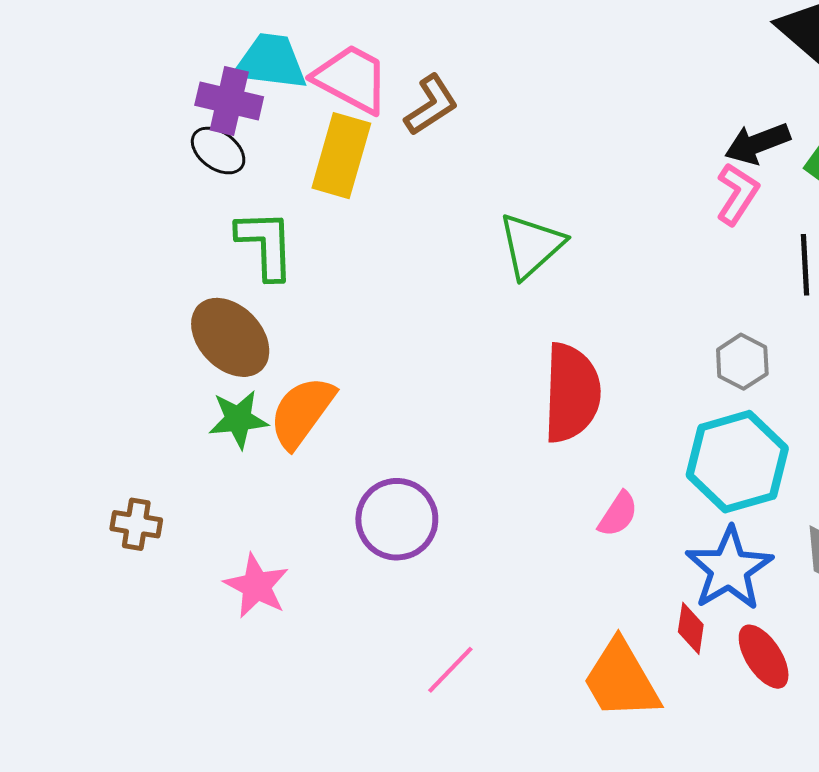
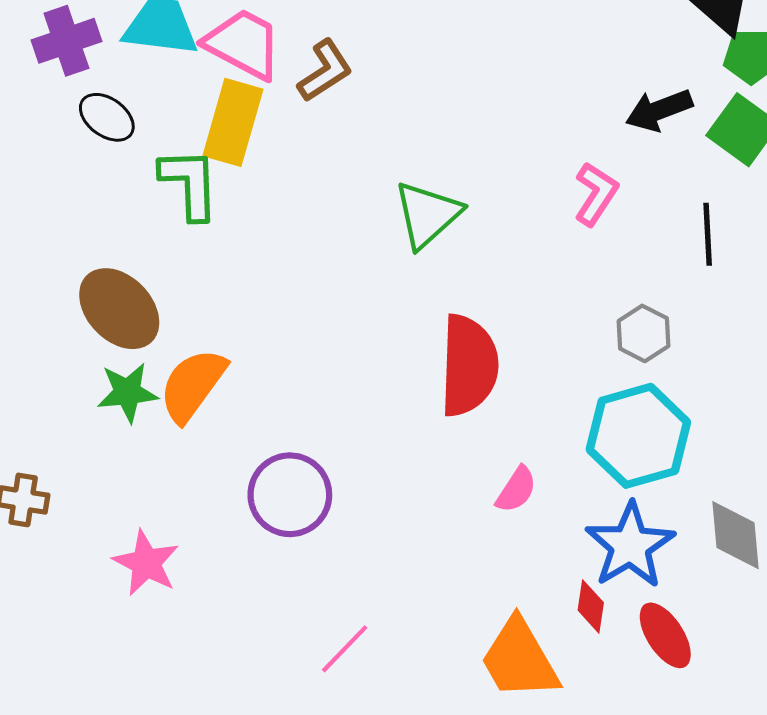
purple cross: (229, 101) -> (66, 41), moved, turned -32
pink L-shape: (737, 194) -> (596, 194), moved
green L-shape: (266, 244) -> (190, 184), moved

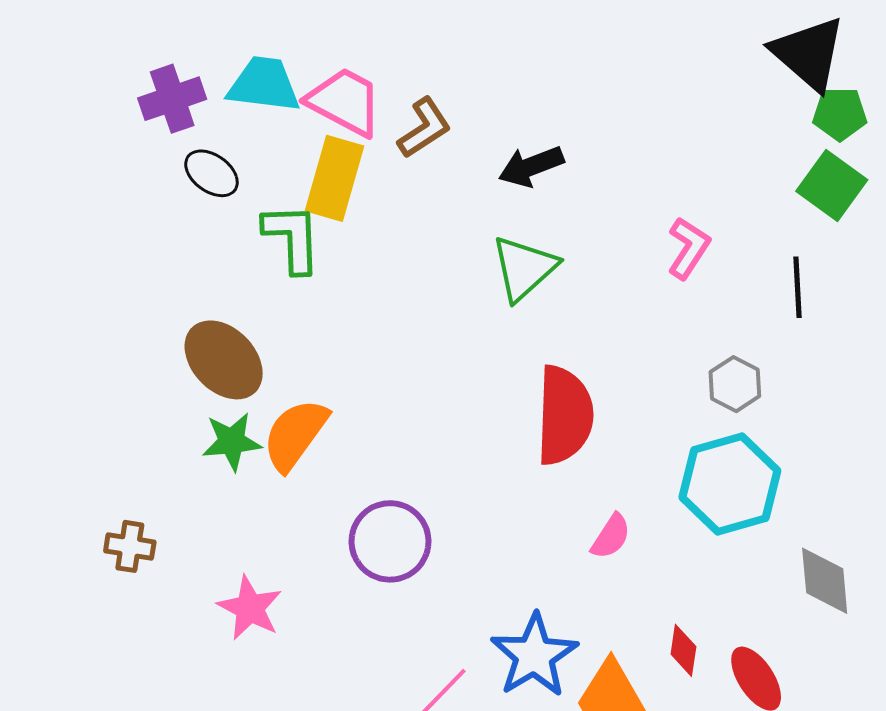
black arrow: (659, 110) -> (531, 166), moved
blue star: (630, 545) -> (534, 655), moved

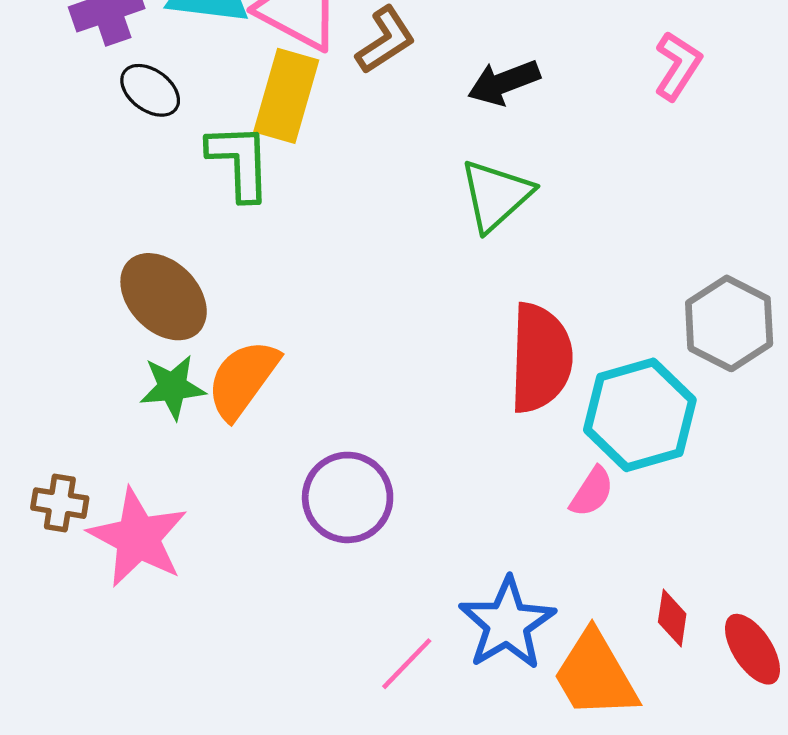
pink L-shape: (689, 248) -> (678, 66), moved
gray hexagon: (735, 384) -> (729, 323), size x1.5
cyan hexagon: (730, 484) -> (640, 415), moved
pink star: (250, 608) -> (138, 538), moved, size x1.4

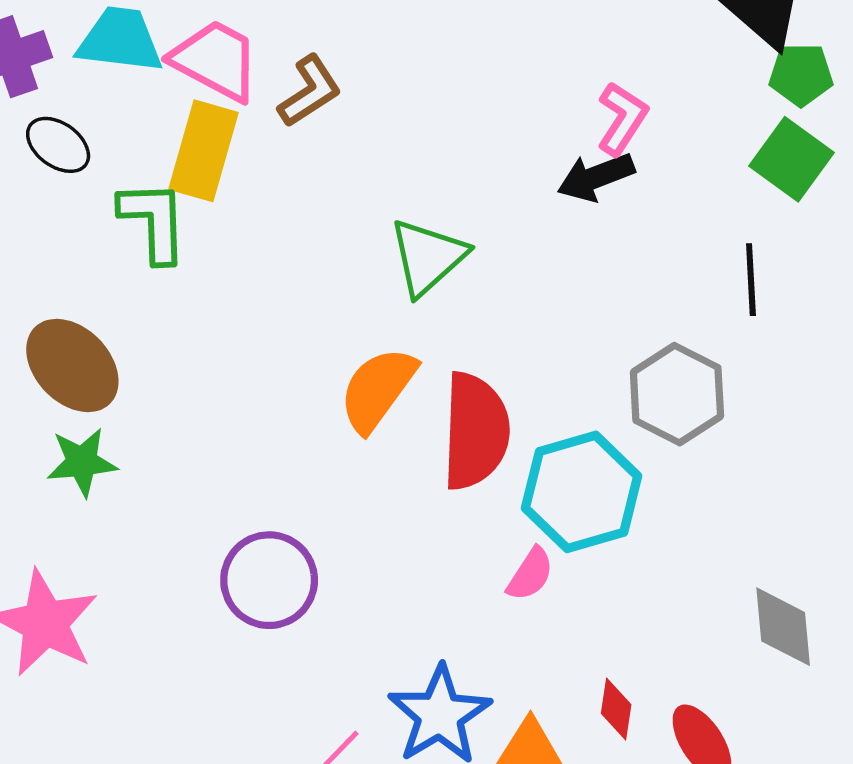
black arrow: (504, 83) -> (596, 177), moved
orange semicircle: (243, 379) -> (378, 389), moved

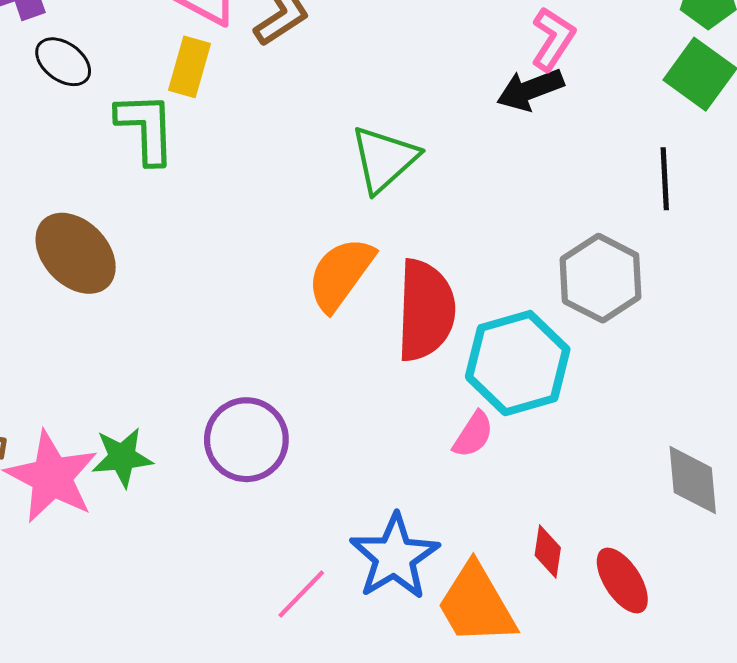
yellow rectangle: (204, 151) -> (189, 67), size x0.7
green star: (82, 462) -> (122, 457), moved

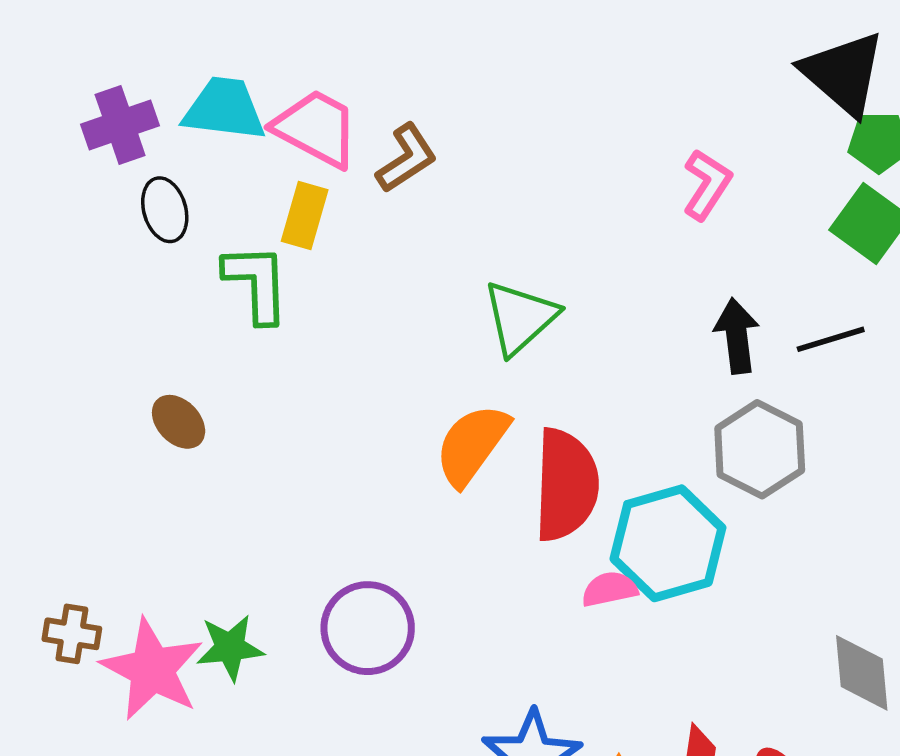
black ellipse: (63, 62) -> (165, 210), turned 38
black arrow: (530, 90) -> (737, 336), moved, turned 104
black line: (665, 179) -> (831, 339), turned 76
brown ellipse: (76, 253) -> (179, 422), size x0.6
pink semicircle: (473, 435) -> (609, 589), moved, turned -135

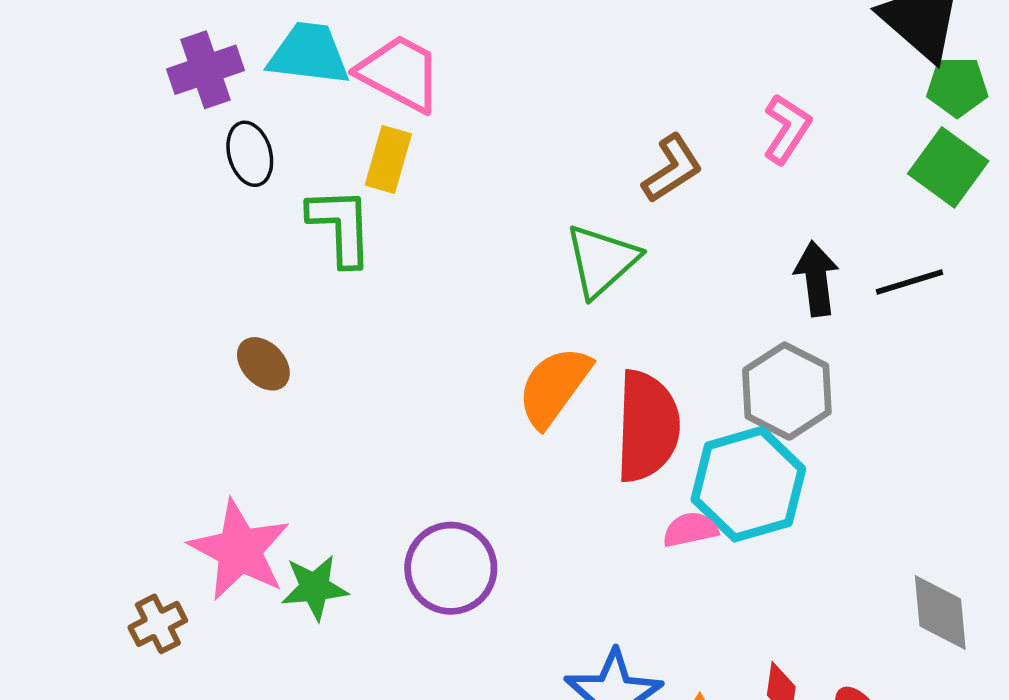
brown L-shape: (407, 158) -> (672, 169), moved
gray hexagon: (760, 449) -> (787, 391), moved
brown cross: (72, 634) -> (158, 624), moved, turned -36
pink star: (152, 669) -> (240, 550), moved

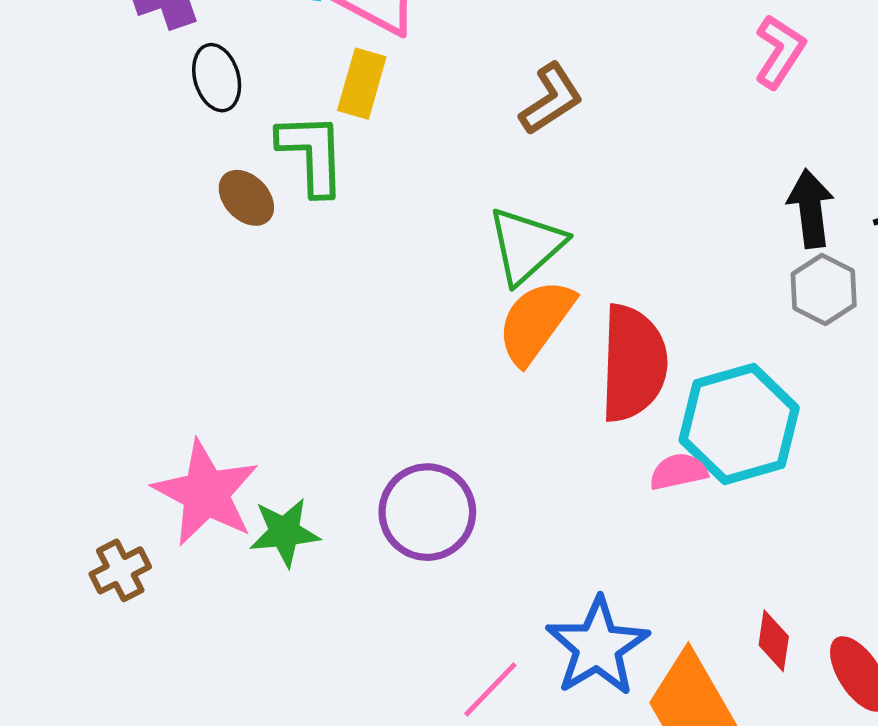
brown L-shape: (672, 169) -> (551, 99), moved
green triangle: (602, 261) -> (526, 245), moved
brown ellipse: (263, 364) -> (246, 198), moved
gray hexagon: (787, 391) -> (824, 289), moved, size x0.7

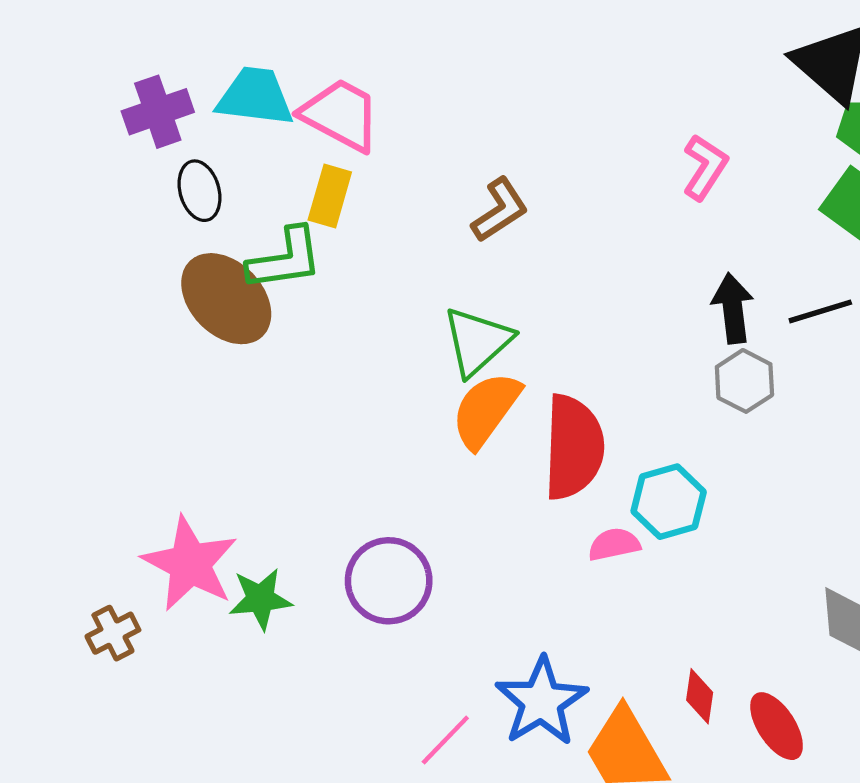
green L-shape: (312, 154) -> (285, 259), turned 84
brown ellipse: (246, 198) -> (226, 299), size x1.8
cyan hexagon: (739, 424) -> (669, 502), size x0.7

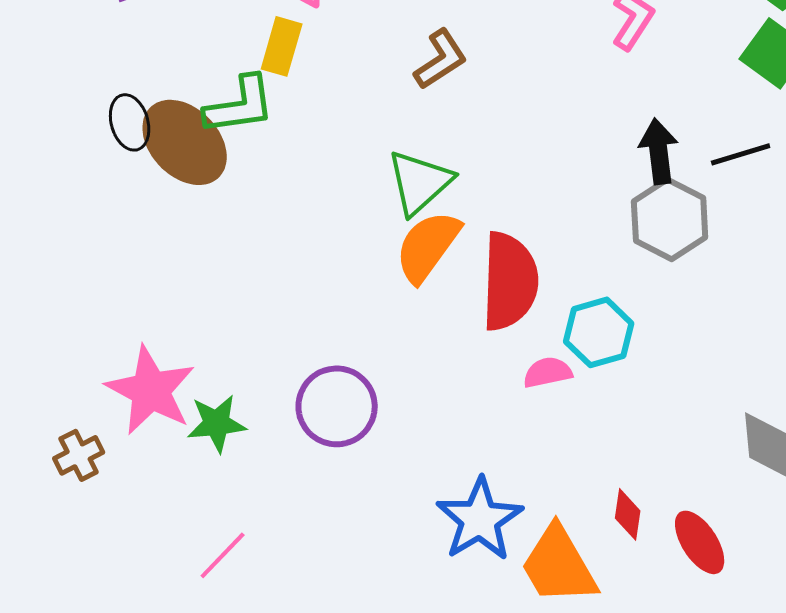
black ellipse: (199, 191) -> (130, 122), moved
gray hexagon: (744, 381) -> (670, 219), size x1.4
pink line: (445, 740) -> (223, 555), moved

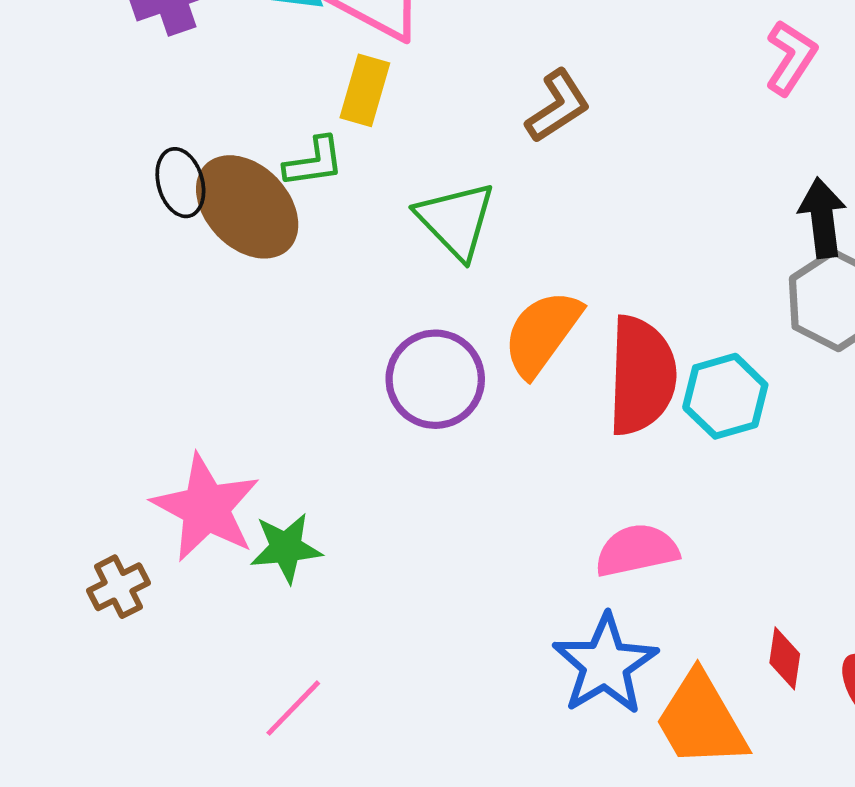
green L-shape: (240, 105) -> (314, 162), size x0.7
green triangle: (420, 182) -> (456, 220), moved, turned -32
cyan hexagon: (599, 332) -> (725, 396), moved
pink semicircle: (548, 372) -> (637, 550), moved, size x1.4
purple circle: (337, 406) -> (435, 379), moved

